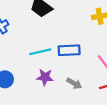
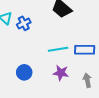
gray arrow: (74, 83) -> (87, 80), turned -136

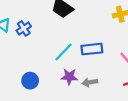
cyan line: (58, 49) -> (64, 52), turned -30
gray arrow: (87, 80) -> (90, 82), moved, turned -80

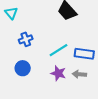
blue cross: (24, 28) -> (26, 39), moved
gray arrow: (90, 82) -> (79, 74), moved

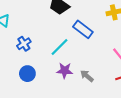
blue rectangle: (84, 54) -> (83, 29), moved, turned 42
gray arrow: (79, 74) -> (87, 76), moved, turned 48

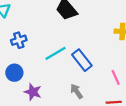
blue rectangle: (83, 29) -> (82, 60), moved
purple star: (65, 70) -> (33, 92), moved

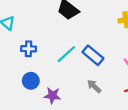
blue cross: (19, 40) -> (29, 49), turned 32

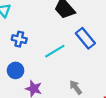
blue rectangle: (93, 55) -> (85, 38), moved

